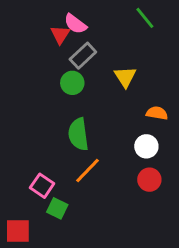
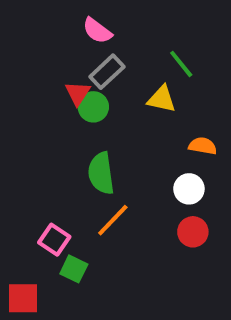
green line: (145, 18) -> (181, 64), moved
red triangle: (60, 34) -> (78, 93), moved
yellow triangle: (125, 77) -> (162, 99), turned -45

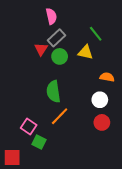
pink semicircle: (97, 31) -> (51, 16), turned -140
green circle: (93, 107) -> (60, 56), moved

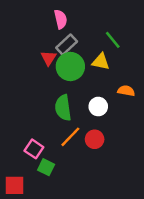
green circle: (60, 56) -> (70, 66), size x1.5
white circle: (100, 100) -> (98, 107), moved
red circle: (102, 122) -> (95, 139), moved

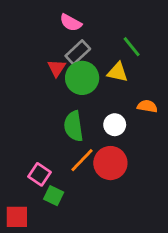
pink semicircle: (61, 19) -> (71, 23), turned 132
red circle: (95, 139) -> (110, 163), size x1.5

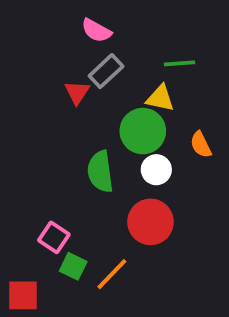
green line: (132, 47) -> (180, 63), turned -55
green circle: (82, 78) -> (143, 131), moved
orange semicircle: (147, 106) -> (201, 145), turned -126
orange line: (82, 160) -> (112, 274), moved

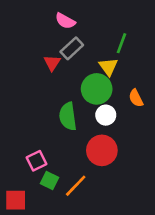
green line: (180, 63) -> (121, 43), turned -66
yellow triangle: (160, 98) -> (108, 67), turned 42
pink square: (54, 237) -> (36, 161), turned 30

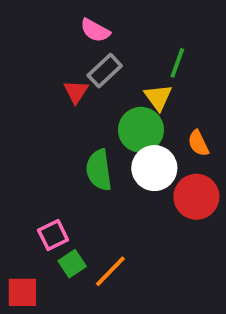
white circle: (106, 115) -> (154, 168), size x1.5
red circle: (102, 150) -> (196, 197), moved
green square: (50, 180) -> (72, 264), turned 30

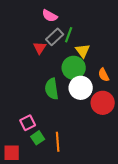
green line: (177, 63) -> (69, 35), moved
orange line: (110, 271) -> (58, 142), turned -48

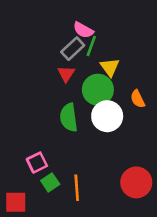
pink semicircle: (50, 16) -> (83, 30), moved
red triangle: (40, 48) -> (66, 74), moved
red circle: (103, 103) -> (136, 182), moved

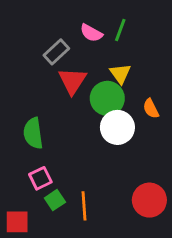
green line: (91, 46) -> (120, 30), moved
gray rectangle: (73, 49) -> (56, 52), moved
red triangle: (66, 74) -> (72, 81), size x1.5
green semicircle: (69, 117) -> (33, 133), moved

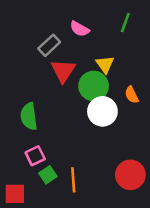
green line: (120, 30) -> (125, 23), moved

